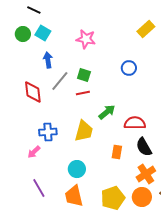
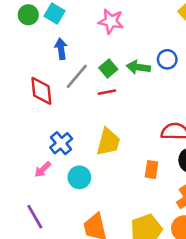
green square: (84, 75) -> (108, 69), turned 32
green arrow: (107, 112) -> (138, 67), moved, turned -132
blue cross: (48, 132) -> (61, 143), turned -36
cyan circle: (77, 169) -> (79, 177), moved
purple line: (39, 188) -> (35, 217), moved

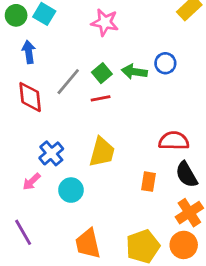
blue arrow: (61, 49) -> (29, 52), moved

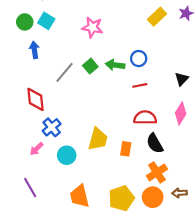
red diamond: (30, 97) -> (35, 99), moved
red line: (101, 98) -> (140, 85), moved
yellow trapezoid: (102, 152) -> (98, 139), moved

